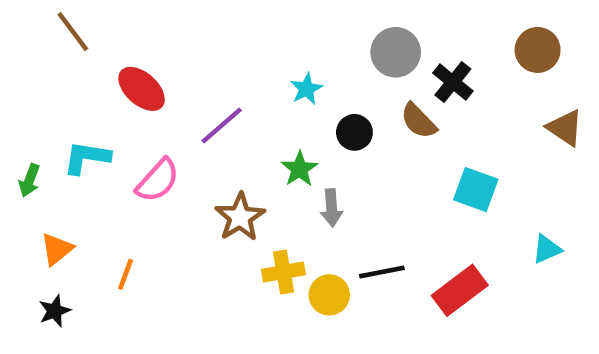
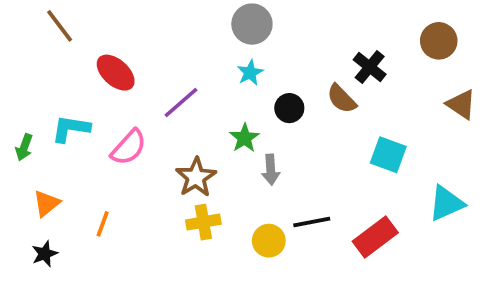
gray circle: (396, 52) -> (252, 24), moved
cyan triangle: (547, 249) -> (446, 203), size x1.5
yellow cross: (283, 272) -> (203, 222), moved

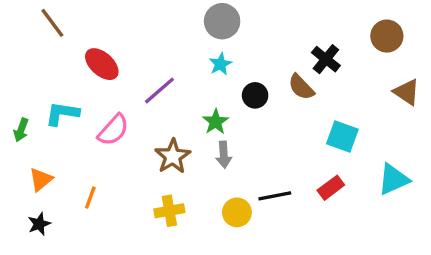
gray arrow: (271, 170) -> (224, 155), moved
yellow cross: (203, 222) -> (169, 211), moved
red rectangle: (375, 237) -> (331, 188), moved, size x0.7

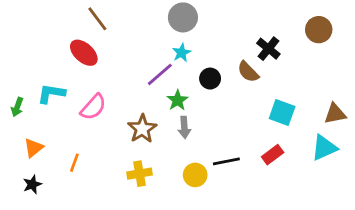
brown line: (52, 23) -> (97, 19), moved
purple line: (159, 90) -> (160, 74), moved
brown triangle: (407, 92) -> (335, 114), moved, turned -45

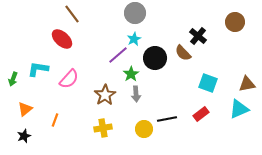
black circle: (210, 79) -> (155, 58), size x1.5

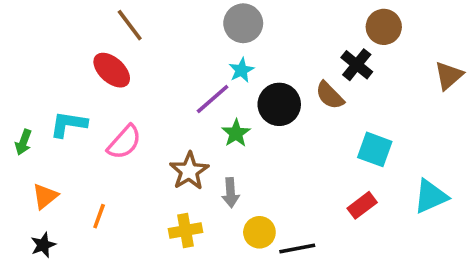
brown circle: (235, 22) -> (384, 27), moved
brown triangle: (247, 84) -> (449, 76), moved, turned -30
gray arrow: (136, 94) -> (231, 193), moved
black line: (167, 119) -> (297, 249), moved

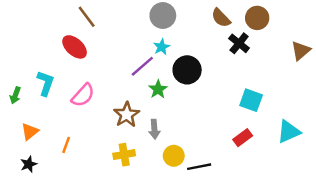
brown semicircle: (330, 95) -> (221, 18), moved
cyan L-shape: (68, 124) -> (46, 83), turned 100

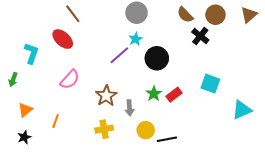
brown triangle: (301, 51) -> (249, 15), moved
cyan L-shape: (46, 83) -> (31, 53), moved
green star: (158, 89) -> (154, 94), moved
red rectangle: (243, 138) -> (174, 95), moved

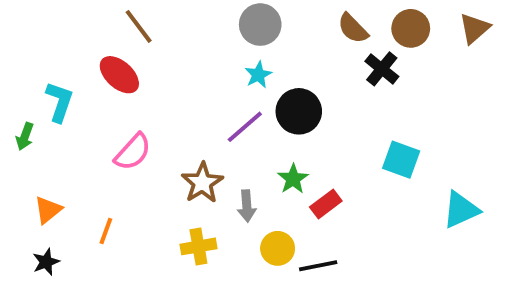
purple line: (119, 55) -> (245, 127), moved
green arrow: (13, 80) -> (25, 136), moved
red rectangle: (174, 95) -> (326, 204), moved

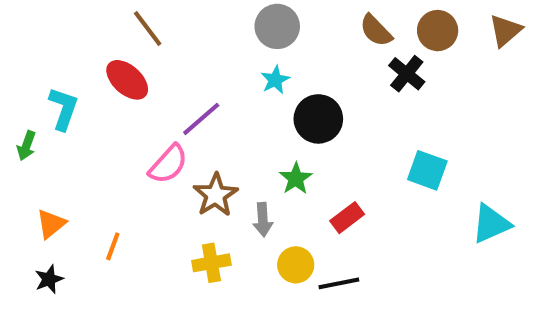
purple line: (245, 127) -> (201, 119), moved
pink semicircle: (133, 152) -> (168, 164), moved
green star: (293, 179) -> (296, 179), moved

